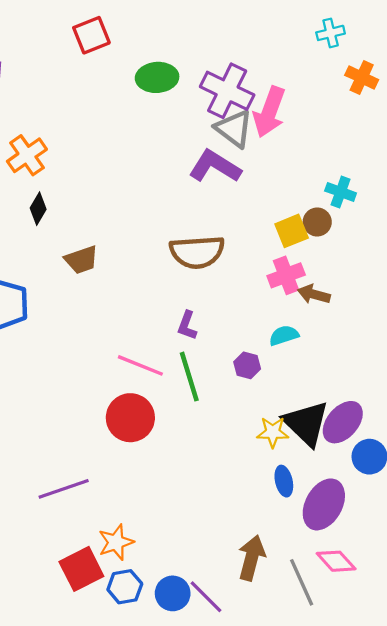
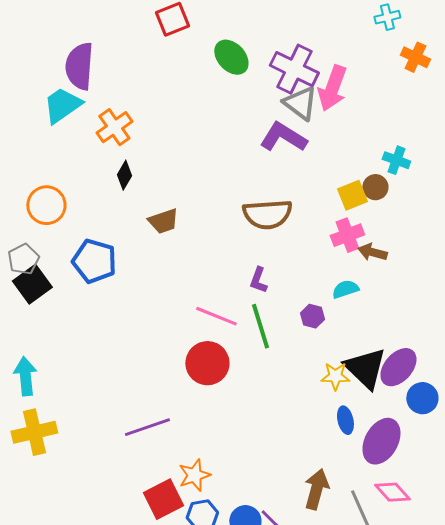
green ellipse: (157, 77) -> (231, 57), turned 51

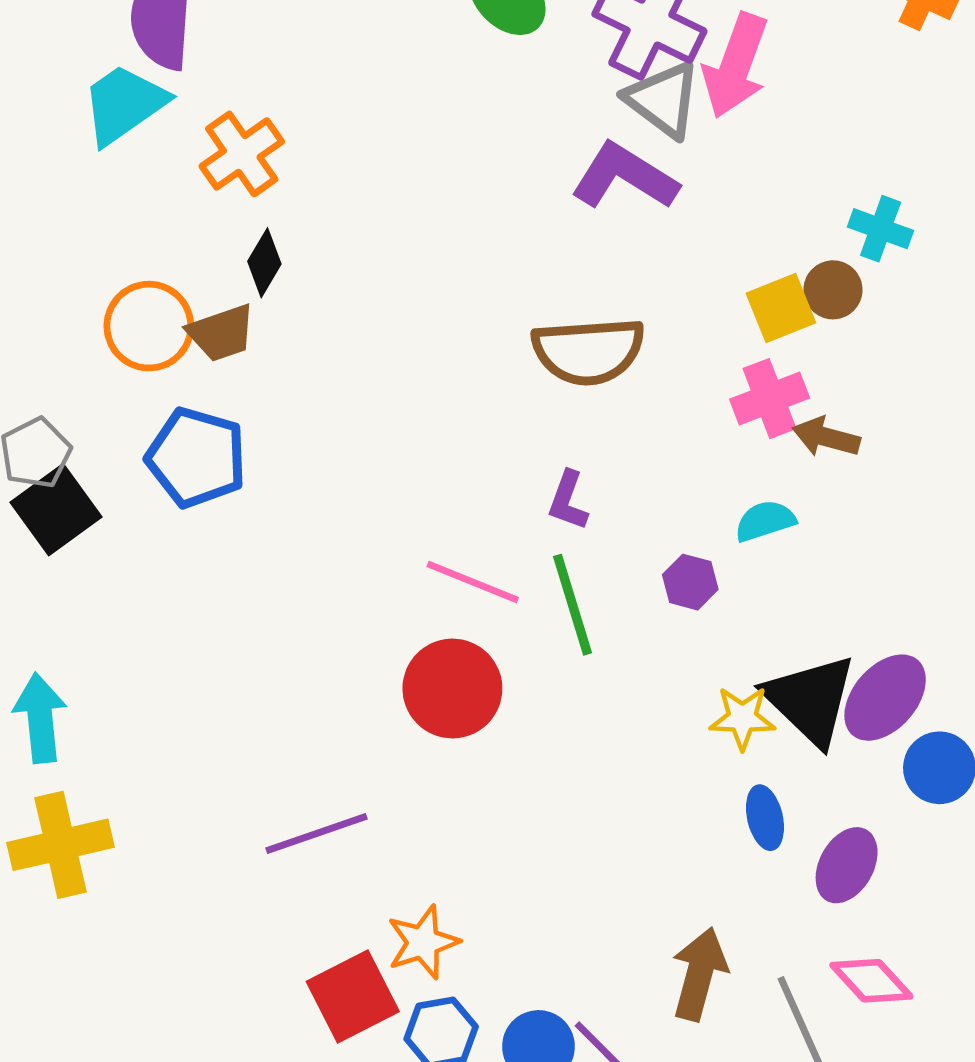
orange circle: (46, 205) -> (149, 326), moved
brown trapezoid: (163, 221) -> (221, 333), moved
purple ellipse: (381, 441) -> (847, 865), size x0.7

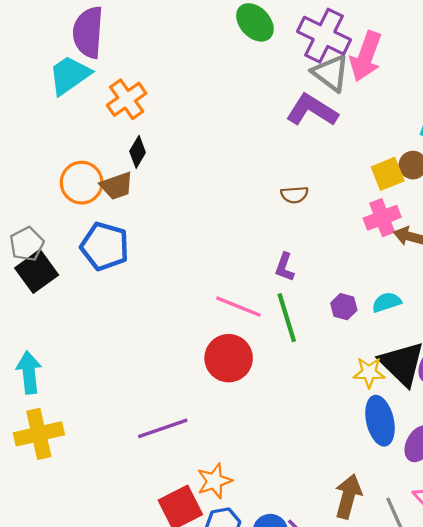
brown semicircle: (588, 351) -> (294, 195), size x0.5
cyan semicircle: (765, 521) -> (387, 302), moved
blue ellipse: (765, 818) -> (380, 421), size x1.6

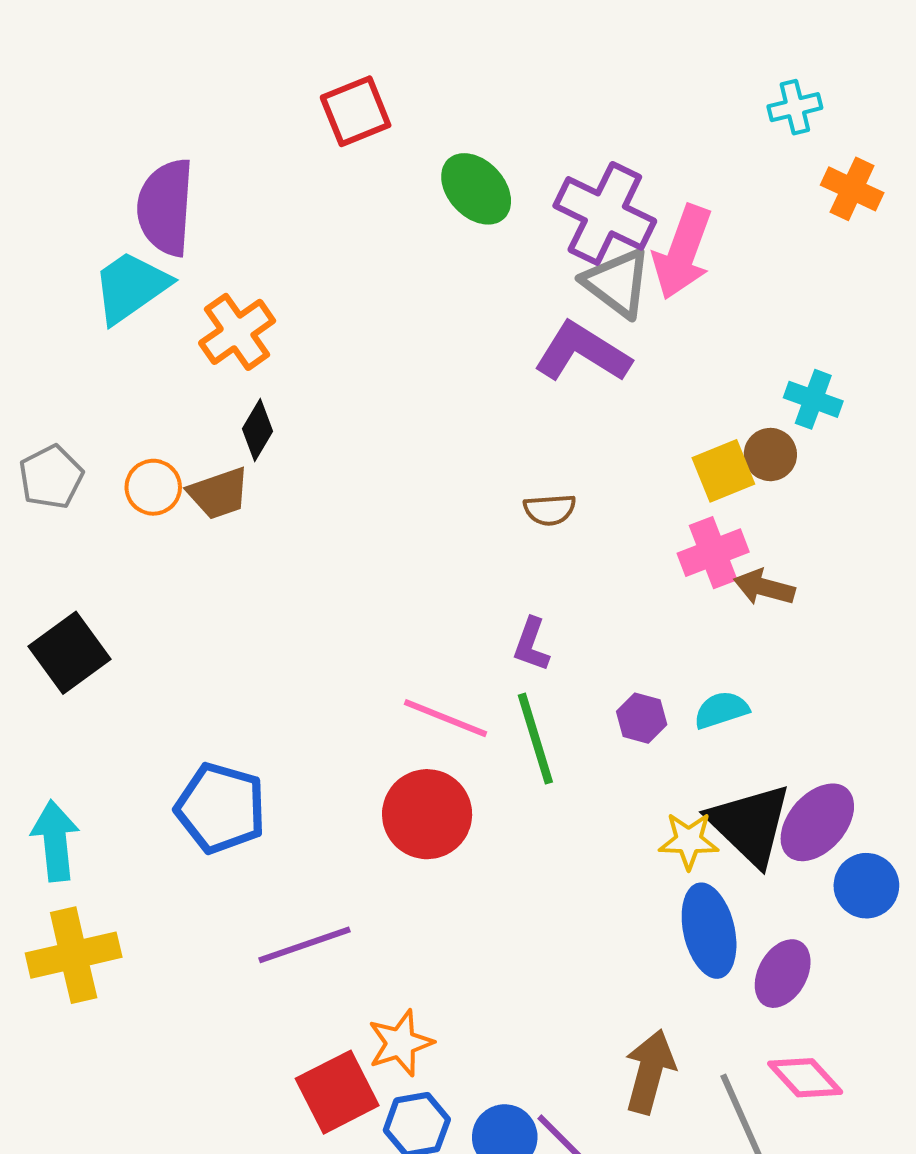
orange circle: (82, 183) -> (153, 487), size x0.7
gray pentagon: (27, 244) -> (51, 477), moved
blue pentagon: (105, 246) -> (221, 808), moved

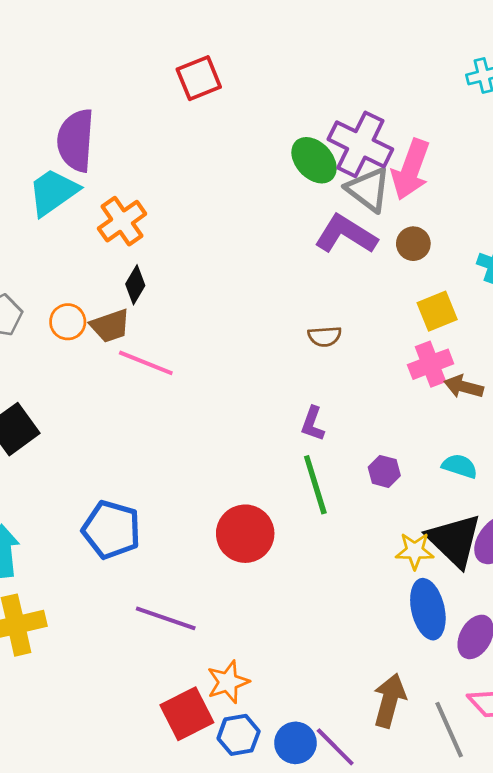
green ellipse: (476, 189) -> (314, 160), moved
brown circle: (770, 455) -> (413, 244), moved
cyan semicircle: (721, 710) -> (460, 466), moved, turned 36
pink line: (445, 718) -> (146, 363), moved
purple line: (304, 945) -> (166, 618), turned 38

